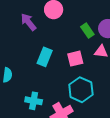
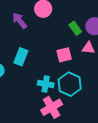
cyan rectangle: (45, 57) -> (21, 57), moved
cyan cross: (34, 101) -> (46, 84), moved

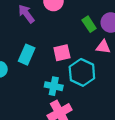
pink square: (64, 55) -> (62, 53), moved
cyan hexagon: (70, 84) -> (82, 72), moved

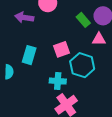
purple arrow: (26, 14) -> (24, 17), turned -36

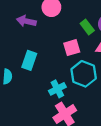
pink square: (61, 49) -> (72, 48), moved
cyan cross: (58, 81) -> (57, 89), turned -35

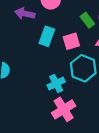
cyan rectangle: (29, 60) -> (47, 36), moved

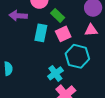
green rectangle: (87, 20) -> (58, 15), moved

